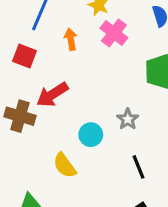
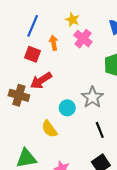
red square: (25, 56) -> (33, 54), moved
gray star: (128, 119) -> (92, 97), size x1.5

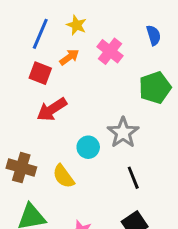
yellow star: (72, 20) -> (77, 25), moved
orange arrow: (54, 43) -> (69, 57), turned 64
brown cross: (19, 95) -> (21, 168), moved

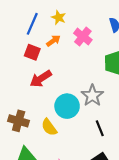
cyan circle: (88, 147) -> (67, 106), size x1.5

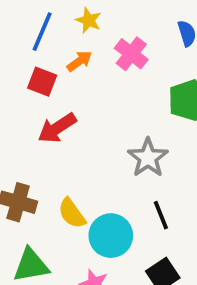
cyan circle: (67, 106) -> (111, 236), moved

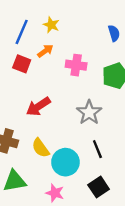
pink cross: (131, 54) -> (76, 65), moved, turned -30
red arrow: (57, 128) -> (38, 107), moved

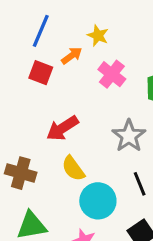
yellow star: (51, 25) -> (98, 36), moved
pink cross: (76, 65) -> (112, 74), turned 30
yellow semicircle: (41, 148) -> (73, 168), moved

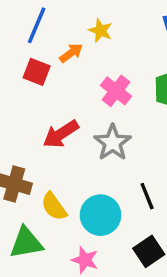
pink cross: (112, 74) -> (116, 91), moved
gray star: (129, 136) -> (113, 143), moved
yellow semicircle: (73, 168) -> (54, 206), moved

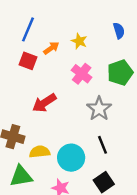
yellow star: (100, 31) -> (79, 41), moved
gray star: (113, 143) -> (99, 109), moved
yellow semicircle: (54, 206) -> (40, 152), turned 120

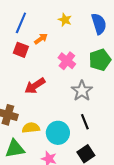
blue semicircle: (119, 31) -> (99, 24), size x1.5
yellow star: (79, 41) -> (65, 20), moved

